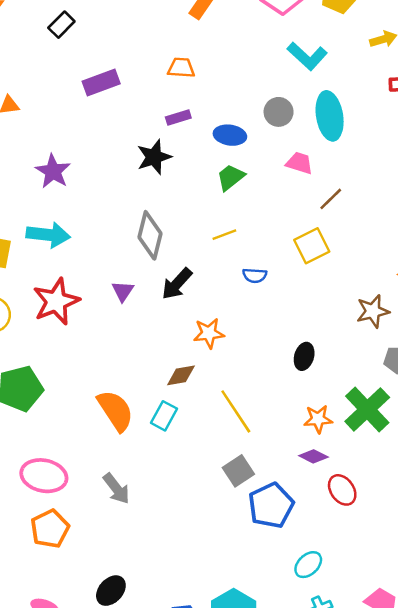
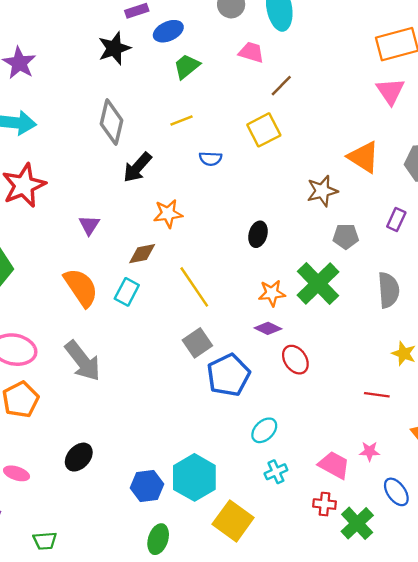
blue ellipse: (230, 135) -> (168, 31), moved, turned -32
purple triangle: (123, 291) -> (89, 225), moved
gray arrow: (116, 489) -> (83, 361), size x1.4

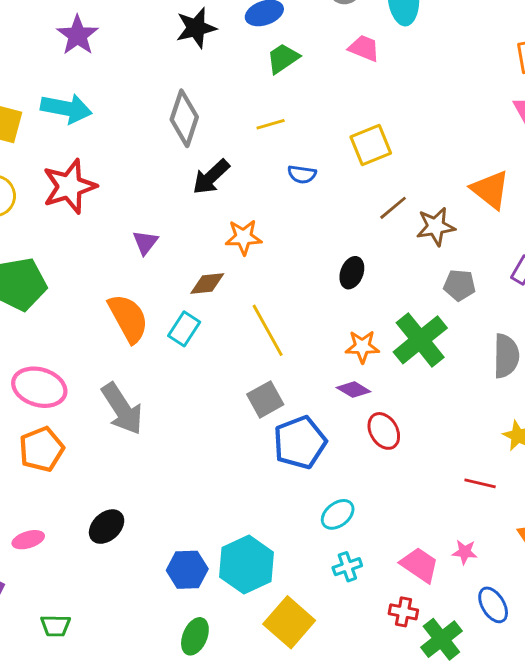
brown line: (281, 86) -> (393, 208), moved
pink ellipse: (17, 473) -> (28, 540), turned -40

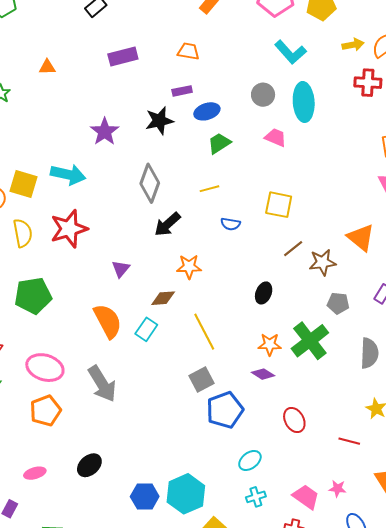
purple star: (78, 35) -> (105, 132), moved
yellow square: (371, 145) -> (279, 205), turned 32
red ellipse: (384, 431) -> (294, 420), moved

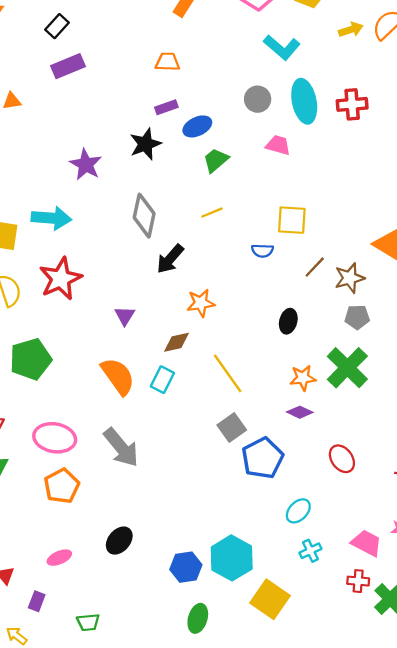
purple rectangle: (123, 57) -> (68, 66), moved
red cross: (368, 83) -> (352, 104), moved
blue semicircle: (231, 224) -> (262, 251), moved
gray pentagon: (338, 303) -> (357, 317), moved

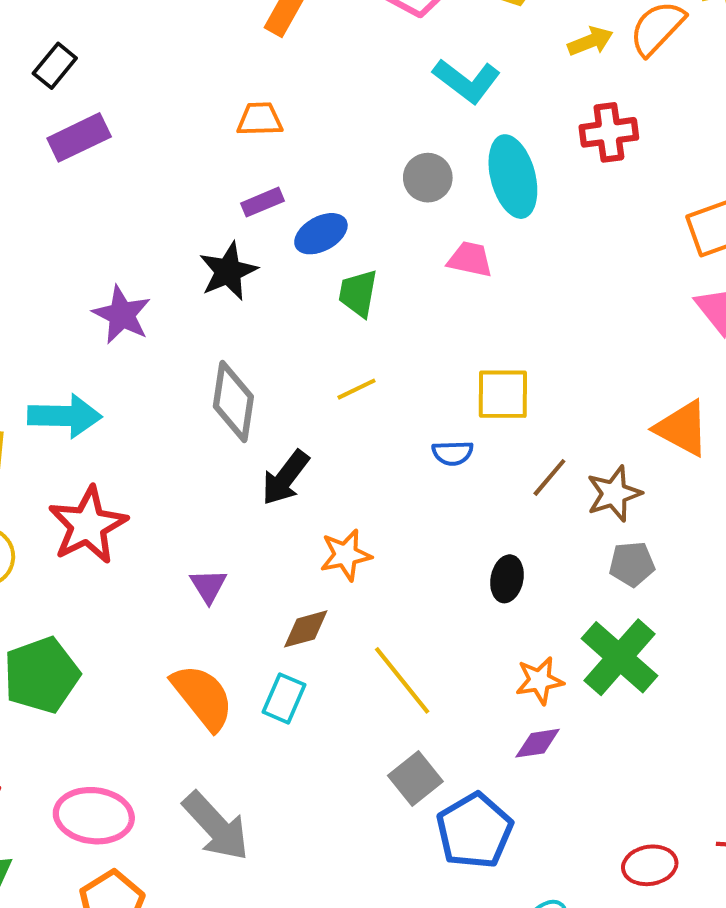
red cross: (352, 104) -> (609, 132), moved
green trapezoid: (216, 160) -> (358, 293), turned -36
purple diamond: (300, 412) -> (538, 743), turned -30
red ellipse: (342, 459) -> (650, 865), moved, turned -60

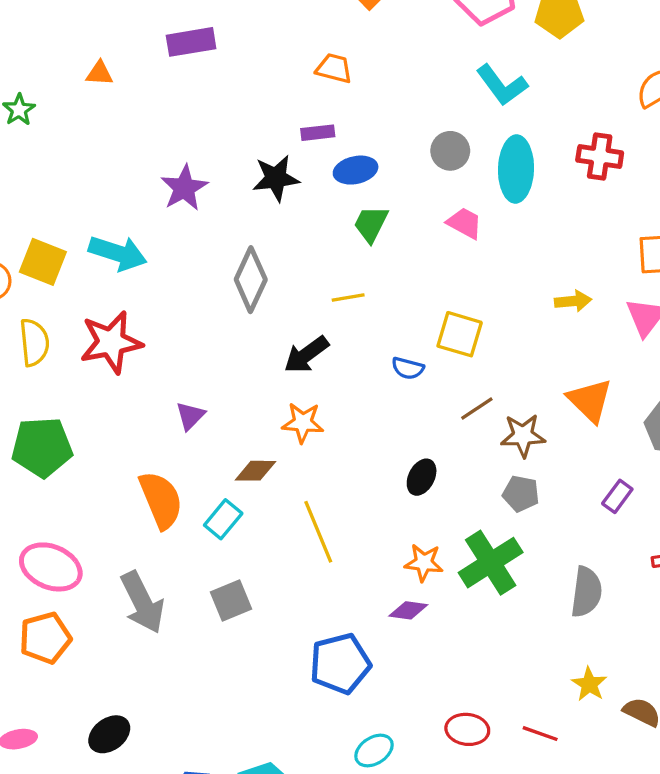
yellow arrow: (590, 41) -> (573, 301), moved
black arrow: (285, 478) -> (306, 355), moved
gray square: (415, 778) -> (231, 601), moved

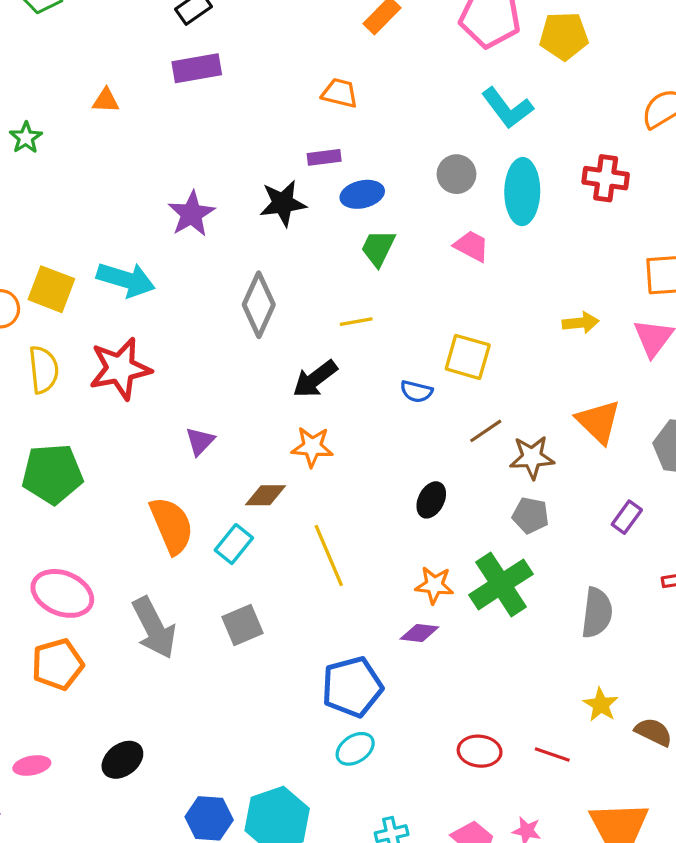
cyan ellipse: (374, 751) -> (355, 749), moved

